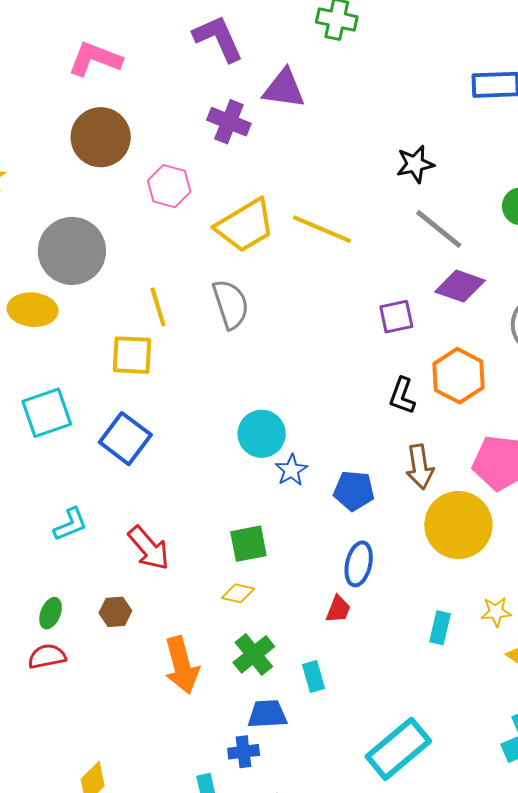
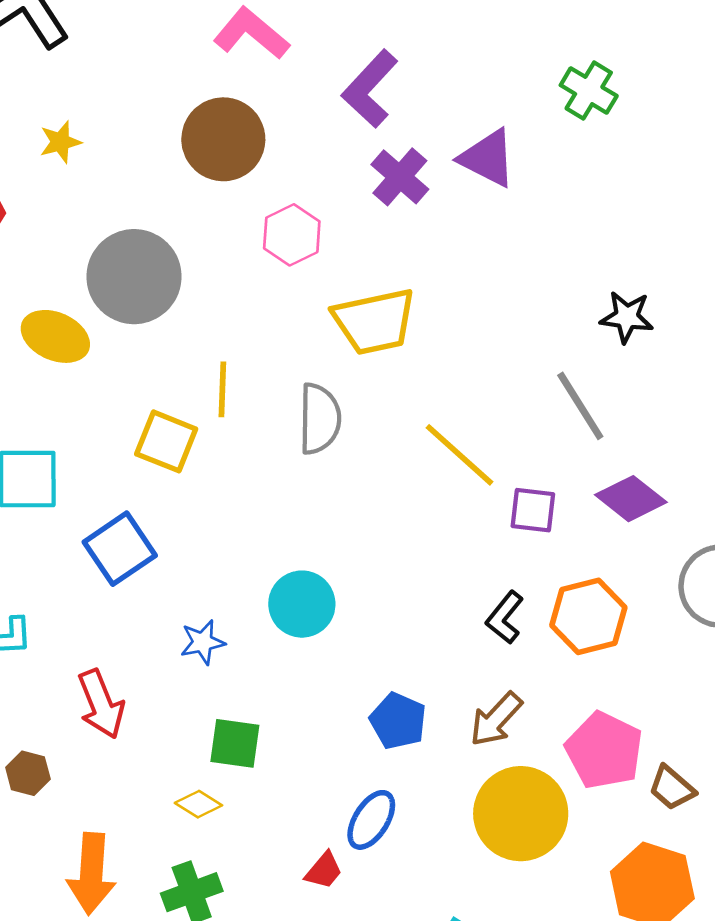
purple L-shape: (218, 38) -> (370, 89), moved, turned -132
yellow line: (322, 229) -> (460, 455), moved
gray line: (439, 229) -> (580, 406), moved
brown arrow: (420, 467) -> (496, 719), turned 33
blue star: (291, 470) -> (203, 642), moved

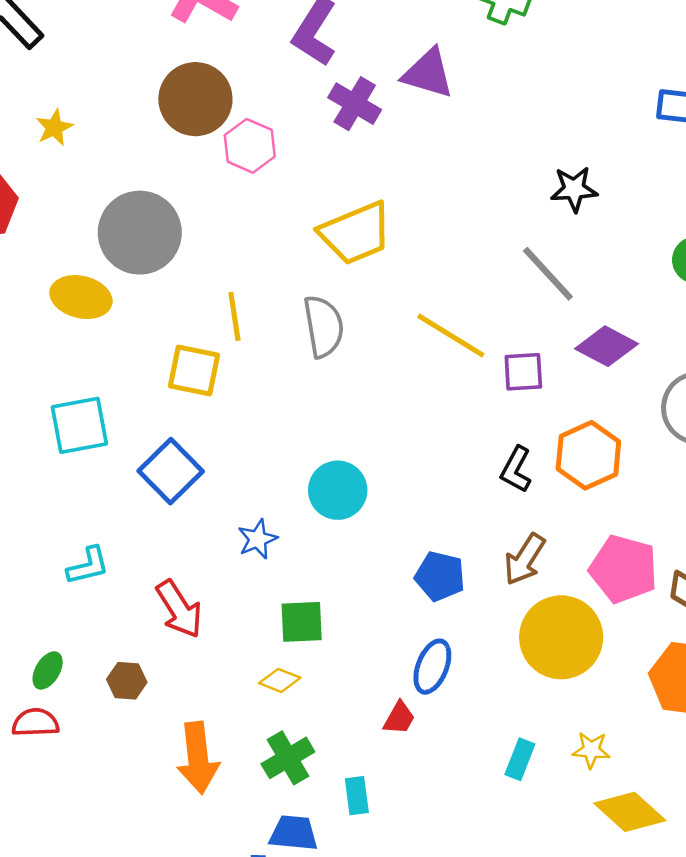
pink hexagon: (292, 235) -> (250, 146), moved

